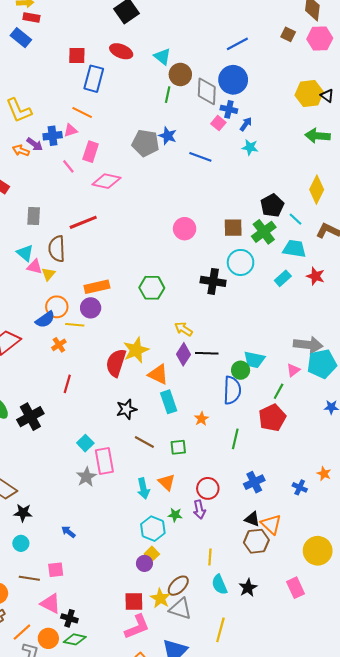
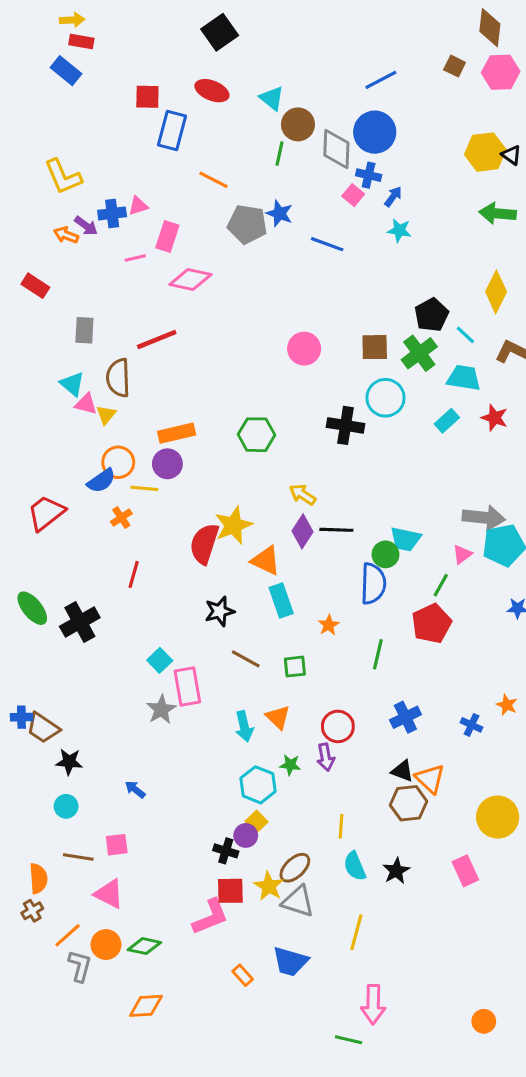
orange line: (82, 113) -> (213, 180), moved
pink line: (68, 166) -> (135, 258), turned -64
black cross: (69, 618) -> (226, 851), moved
pink L-shape: (137, 627) -> (210, 917), moved

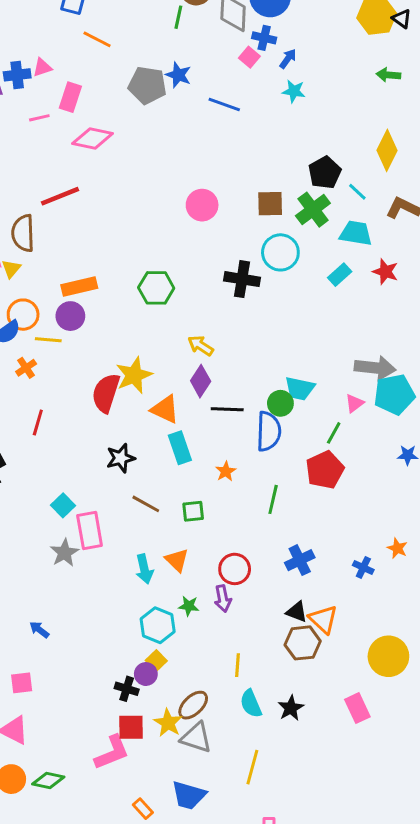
orange line: (213, 180) -> (97, 39), moved
green arrow: (498, 213) -> (388, 75), size x0.7
black line: (336, 530) -> (227, 409), moved

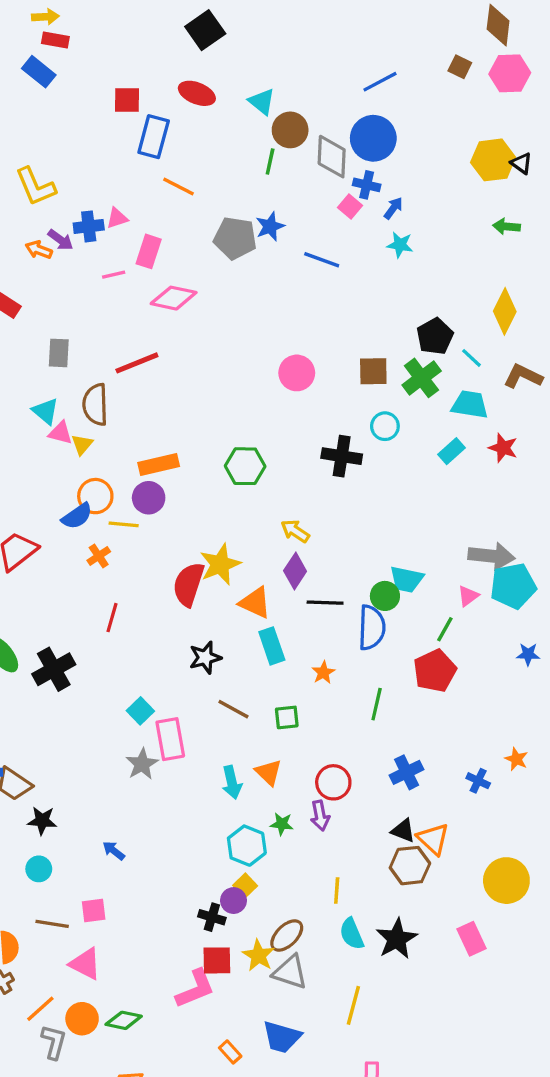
blue star: (178, 75) -> (270, 226), turned 30
cyan circle: (280, 252) -> (385, 426), size x0.7
black star: (291, 708) -> (397, 939), size x1.4

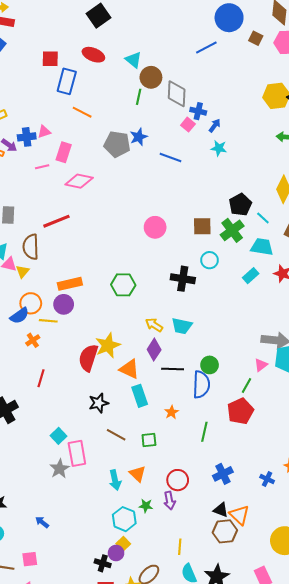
blue circle: (373, 138) -> (229, 18), moved
cyan trapezoid: (407, 579) -> (182, 326), moved

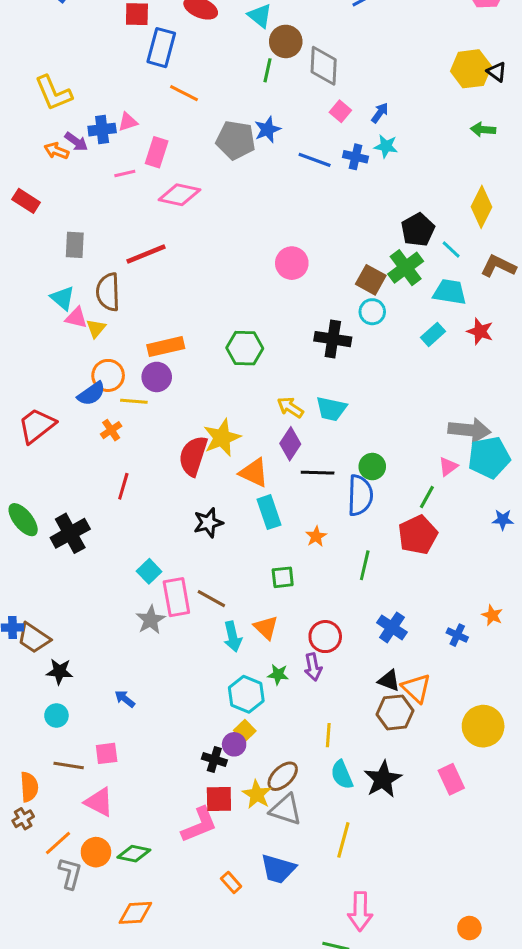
blue cross: (198, 111) -> (356, 157), moved
brown square: (202, 226) -> (371, 280), moved, turned 30
brown line: (116, 435) -> (211, 599), moved
blue cross: (223, 474) -> (392, 627), turned -30

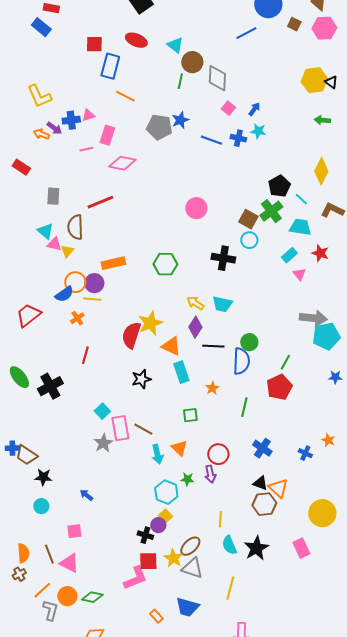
purple circle: (157, 377) -> (94, 283), moved
pink triangle: (448, 467) -> (299, 274), moved, turned -32
brown line: (69, 766) -> (49, 554), moved, turned 60

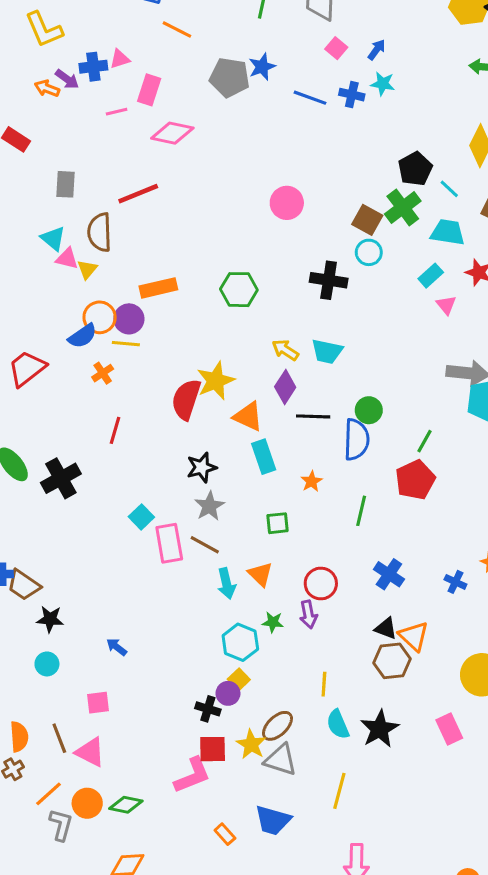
gray star: (103, 443) -> (209, 506), moved

